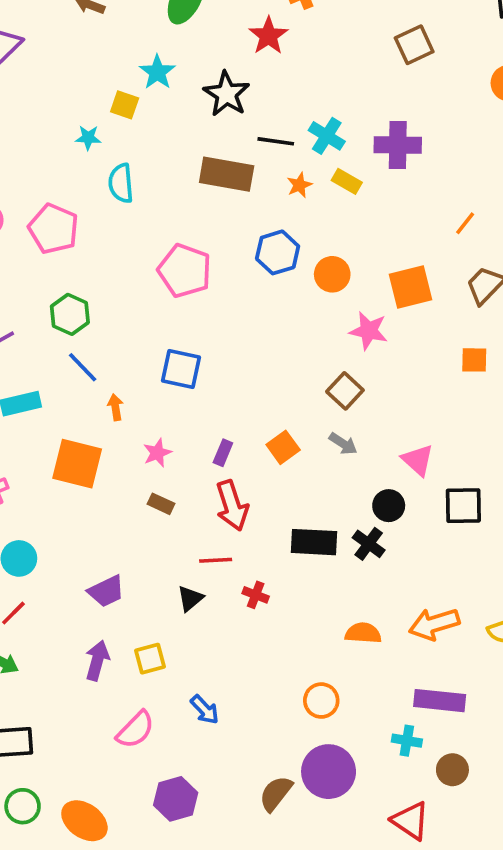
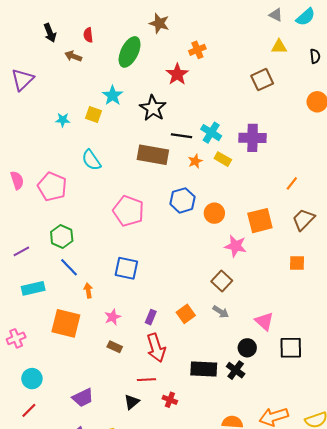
cyan star: (88, 138) -> (63, 120), moved
cyan semicircle: (121, 183) -> (91, 160), turned -30

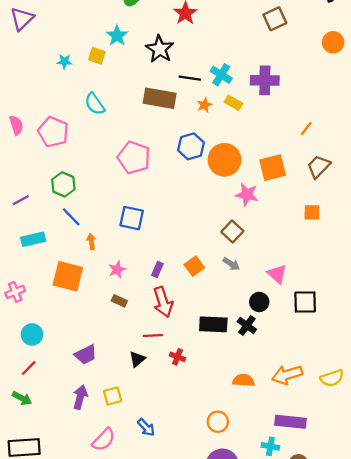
orange circle: (214, 213) -> (225, 160), size x1.5

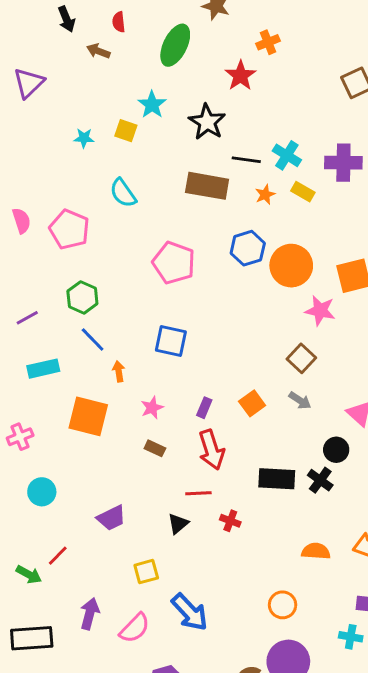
red line: (29, 368) -> (58, 556), moved
purple arrow: (80, 397) -> (90, 614), moved
blue arrow: (146, 427) -> (190, 612), size x1.6

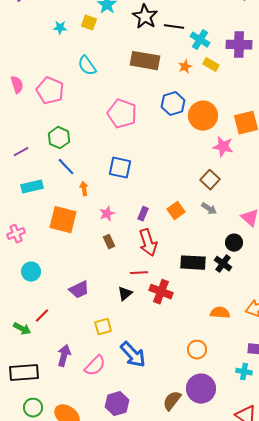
black line: (246, 160) -> (174, 27), moved
brown rectangle: (155, 448) -> (109, 242), turned 40
red cross: (230, 521) -> (161, 292), size x1.6

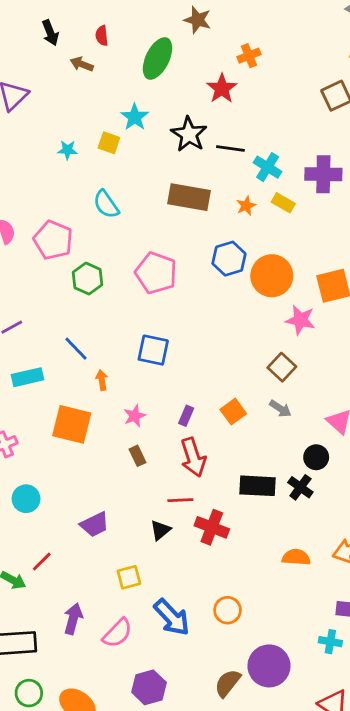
green hexagon: (59, 138) -> (87, 279), moved
orange circle: (197, 350) -> (228, 610), moved

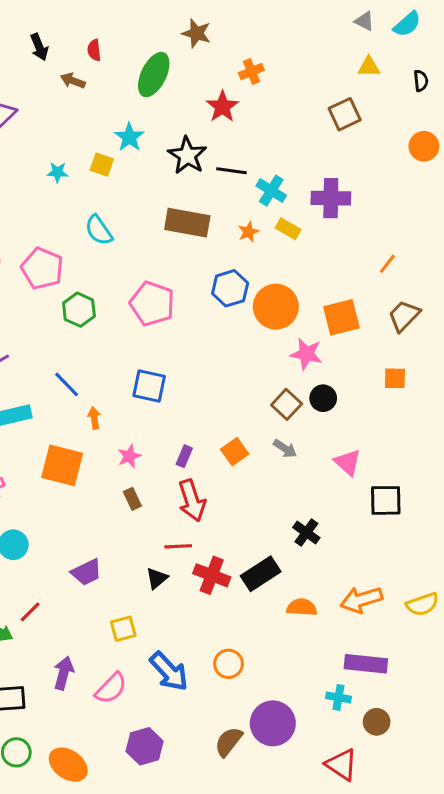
black circle: (316, 457) -> (323, 398), moved
black rectangle: (258, 486) -> (261, 574), moved, turned -36

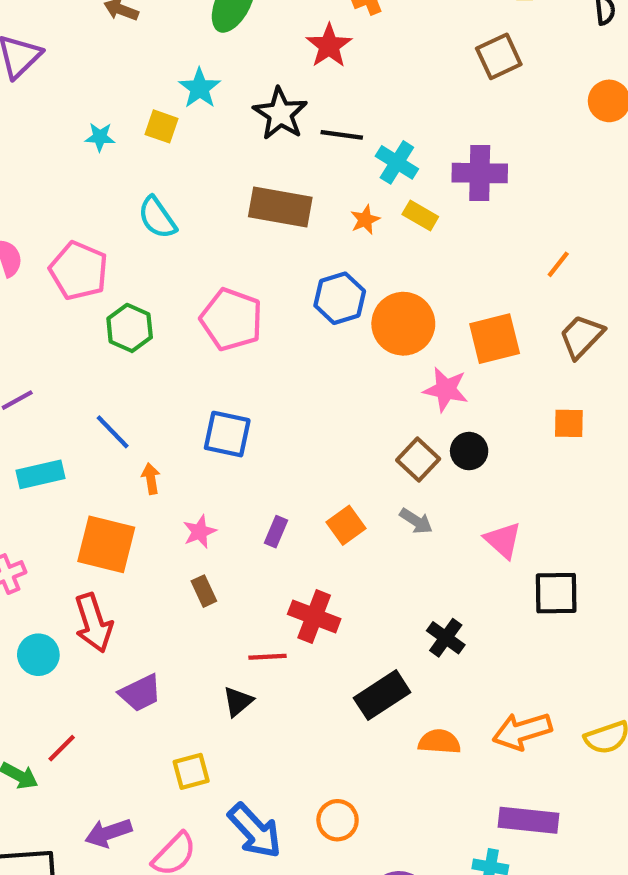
red arrow: (192, 500) -> (94, 623), moved
red cross: (212, 575) -> (314, 617), moved
purple arrow: (64, 673) -> (108, 833), turned -124

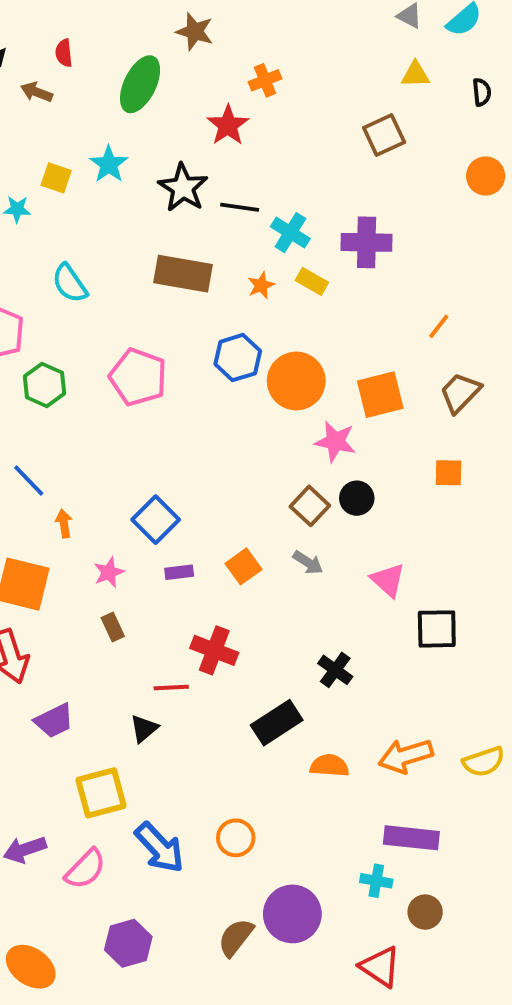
yellow square: (161, 126) -> (56, 178), moved
blue square: (227, 434) -> (156, 520), moved, turned 33
purple rectangle: (276, 532) -> (179, 572), turned 60
yellow square: (191, 771) -> (101, 793), size x1.5

